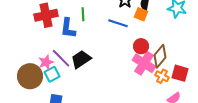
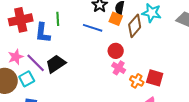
brown diamond: (160, 56) -> (135, 26), moved
pink star: (46, 62) -> (16, 57), moved
pink cross: (144, 63) -> (119, 68), size x0.6

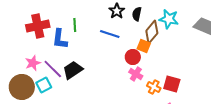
orange square: (116, 19) -> (144, 46), moved

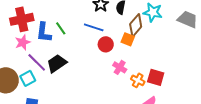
green line: (75, 25) -> (61, 28), moved, turned -32
red circle: (133, 57) -> (106, 44), moved
pink star: (33, 63) -> (23, 42), moved

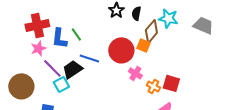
blue line: (94, 27) -> (89, 58), moved
red circle: (106, 44) -> (121, 50), size x1.6
cyan square: (28, 78) -> (61, 84), moved

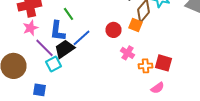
blue L-shape: (59, 38) -> (58, 31), moved
red circle: (121, 50) -> (114, 30), size x0.6
blue line: (89, 58) -> (82, 38), turned -60
orange cross: (153, 86) -> (146, 66), turned -32

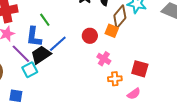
orange cross: (146, 66) -> (115, 79), moved

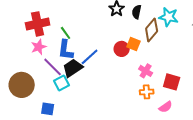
green line: (45, 20) -> (66, 33), moved
orange square: (112, 31) -> (134, 44), moved
pink cross: (104, 59) -> (146, 71), moved

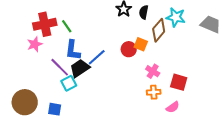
green line: (66, 33) -> (67, 26), moved
pink star: (39, 47) -> (35, 44), moved
brown circle: (22, 85) -> (25, 102), moved

